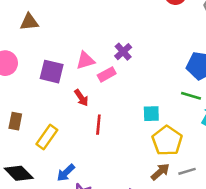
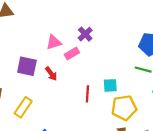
purple square: (52, 72) -> (27, 66), moved
red line: (98, 125) -> (87, 94), moved
yellow pentagon: (167, 141) -> (124, 108), turned 30

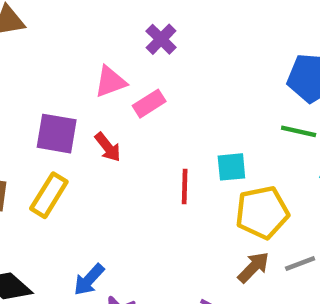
purple cross: (85, 34) -> (161, 39), moved
yellow rectangle: (23, 107) -> (49, 195), moved

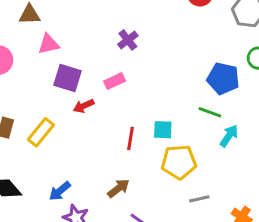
pink triangle: (110, 82) -> (49, 44), moved
purple square: (57, 134) -> (68, 78), moved
red arrow: (108, 147) -> (84, 106), turned 96
brown arrow: (253, 267) -> (119, 188), moved

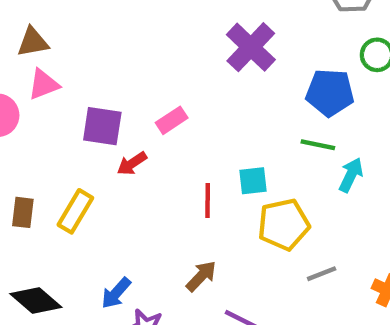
purple cross: (128, 40) -> (251, 47), moved, size x1.6
pink triangle: (49, 44) -> (43, 84), moved

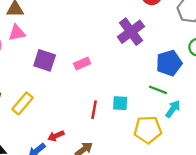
blue pentagon: (330, 93) -> (169, 63), turned -30
red arrow: (132, 163) -> (56, 136), moved
yellow pentagon: (284, 224) -> (148, 130), moved

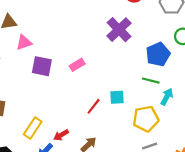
pink triangle: (17, 33) -> (24, 43), moved
yellow rectangle: (22, 103) -> (33, 128), moved
red line: (94, 110) -> (94, 106), turned 35

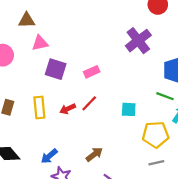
red line: (94, 106) -> (89, 103), moved
yellow rectangle: (33, 128) -> (39, 107), moved, turned -45
red arrow: (61, 135) -> (68, 109), moved

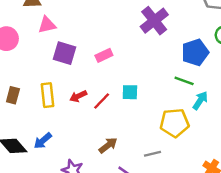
red line: (89, 103) -> (102, 101), moved
cyan square: (129, 109) -> (130, 92), moved
blue arrow: (49, 156) -> (43, 141), moved
gray line: (156, 163) -> (152, 154), moved

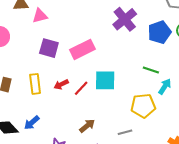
pink triangle: (47, 25) -> (40, 16), moved
blue pentagon: (195, 52) -> (159, 32), moved
pink rectangle: (104, 55) -> (82, 49), size x1.6
cyan square: (130, 92) -> (105, 80), size x1.5

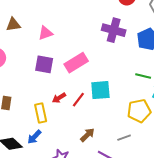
pink triangle: (40, 16) -> (45, 33), moved
purple cross: (125, 19) -> (114, 30), turned -30
yellow rectangle: (35, 84) -> (41, 113), moved

